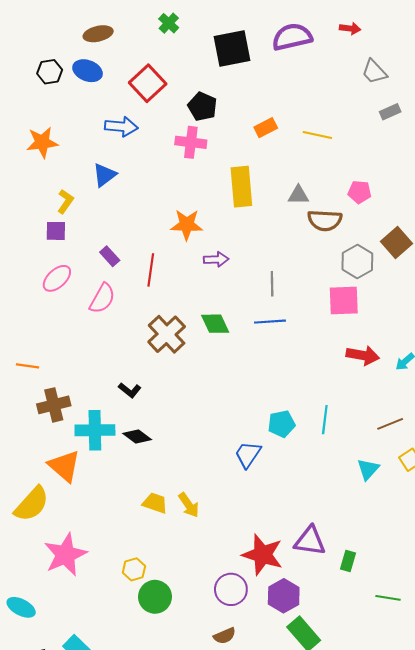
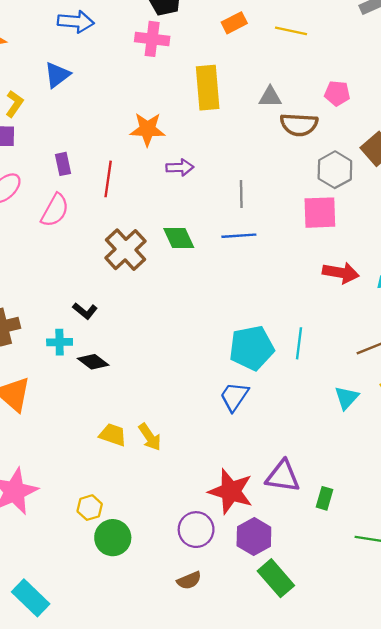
purple rectangle: (110, 256) -> (63, 164), turned 30
cyan pentagon: (282, 424) -> (252, 348), size x1.5
cyan cross: (95, 430) -> (60, 342), moved, size x0.6
blue trapezoid: (248, 454) -> (234, 397), moved

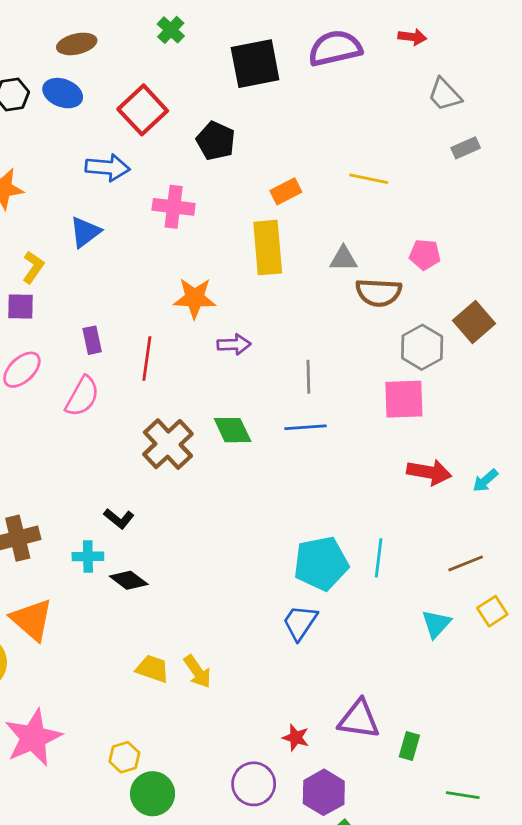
orange rectangle: (234, 23) -> (286, 191), moved
pink cross: (152, 39) -> (174, 207), moved
red star: (231, 491) -> (296, 738), size x0.5

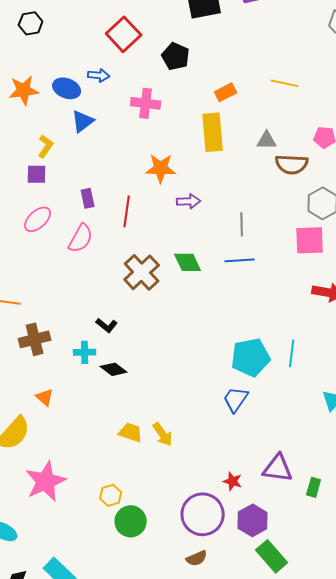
blue ellipse: (63, 93) -> (67, 88), moved
blue arrow: (108, 167) -> (99, 75), size x0.7
orange triangle: (32, 620) -> (45, 397), size x0.6
purple circle: (254, 784) -> (203, 514), size x1.4

